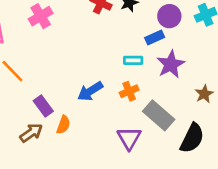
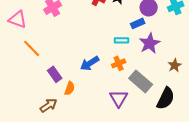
brown arrow: (31, 133) -> (49, 105), moved

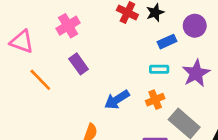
blue rectangle: (138, 23) -> (167, 42), moved
purple rectangle: (55, 74) -> (79, 64), moved

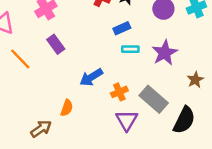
blue rectangle: (167, 42) -> (122, 28), moved
orange cross: (155, 100) -> (119, 92), moved

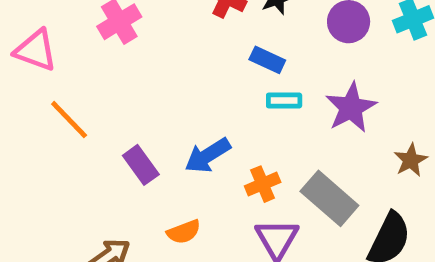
blue rectangle: (122, 28) -> (267, 60), turned 49
purple rectangle: (56, 44) -> (141, 165), moved
orange semicircle: (67, 108) -> (184, 232), moved, turned 49

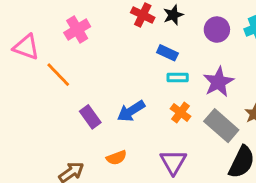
orange line: (69, 120) -> (58, 75), moved
orange cross: (263, 184) -> (181, 113), moved, turned -30
gray rectangle: (329, 198) -> (221, 126), moved

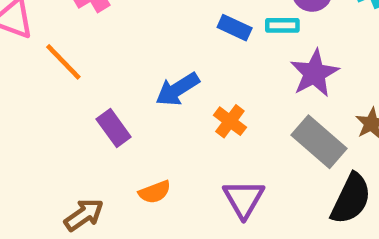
cyan rectangle: (178, 78) -> (282, 25), moved
blue arrow: (131, 111) -> (177, 89), moved
orange cross: (181, 113) -> (230, 121), moved

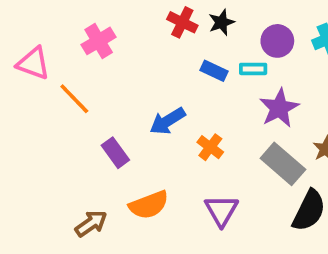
orange semicircle: (155, 192) -> (149, 205), size x1.5

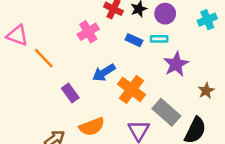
pink cross: (99, 41) -> (88, 32), moved
purple circle: (277, 41) -> (165, 14), moved
orange cross: (210, 147) -> (132, 89), size x1.6
gray rectangle: (283, 164) -> (166, 112), moved

